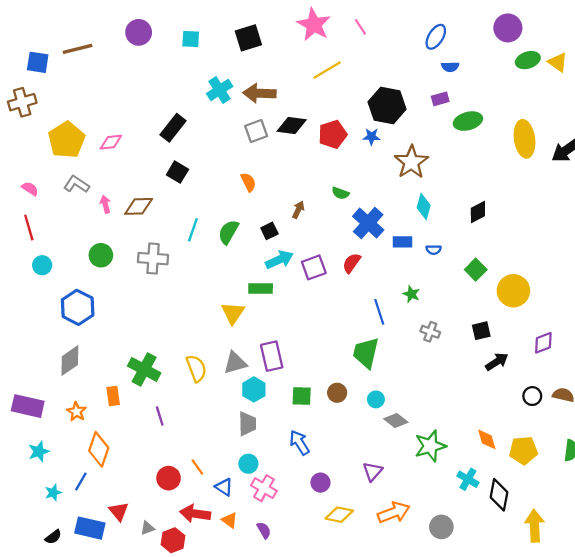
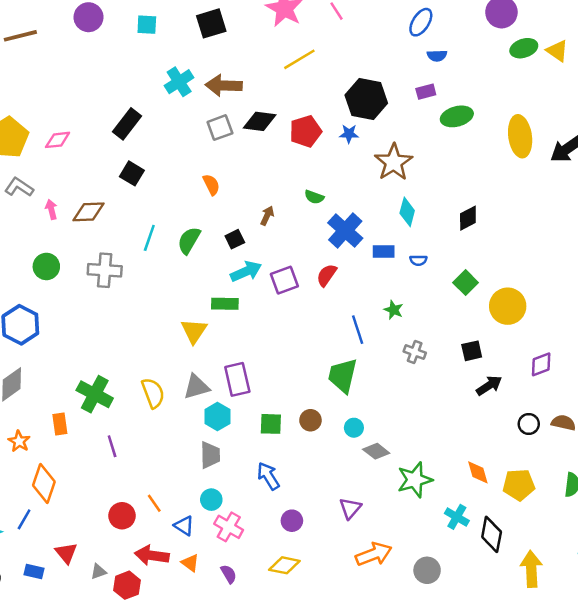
yellow diamond: (339, 515) -> (284, 565), moved
blue rectangle: (90, 528) -> (34, 572), size x0.6

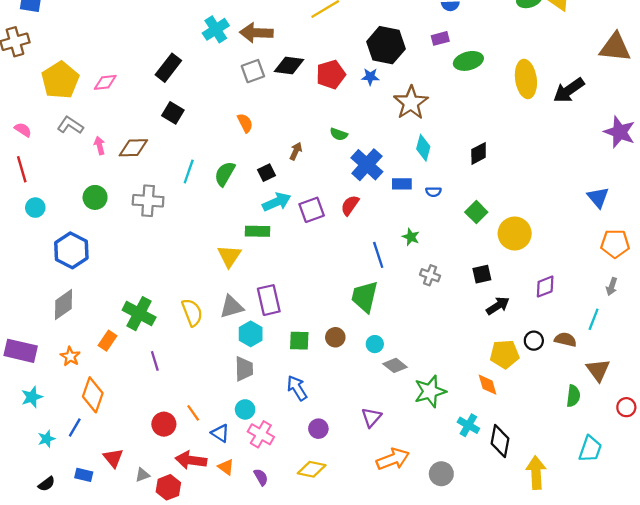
orange rectangle: (60, 424) -> (107, 341), turned 42
yellow pentagon: (519, 485) -> (504, 354), moved

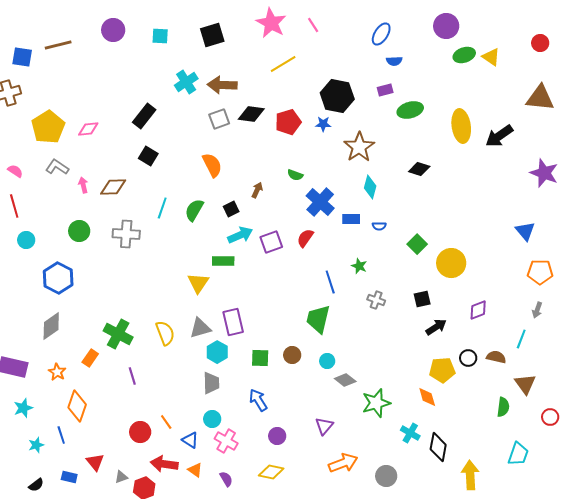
orange semicircle: (245, 123) -> (212, 165), size x1.4
black diamond: (479, 153) -> (419, 169), moved, turned 45
blue line: (75, 428) -> (61, 435), turned -48

